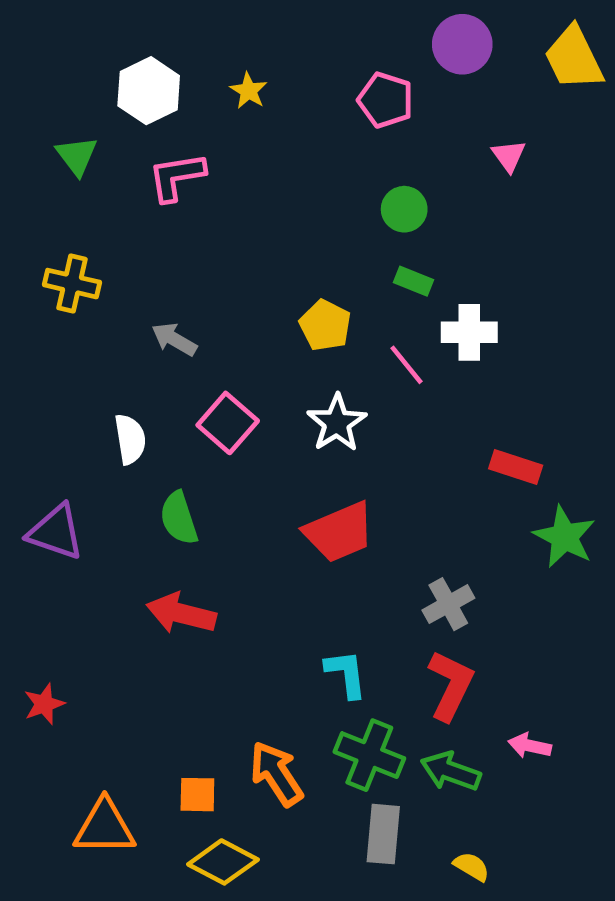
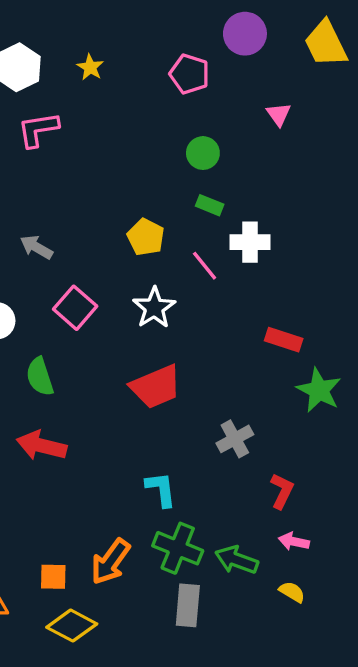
red L-shape: (451, 685) -> (282, 491), moved, size x0.7
orange arrow: (276, 774) -> (110, 562), turned -111
yellow semicircle: (472, 867) -> (292, 592), moved

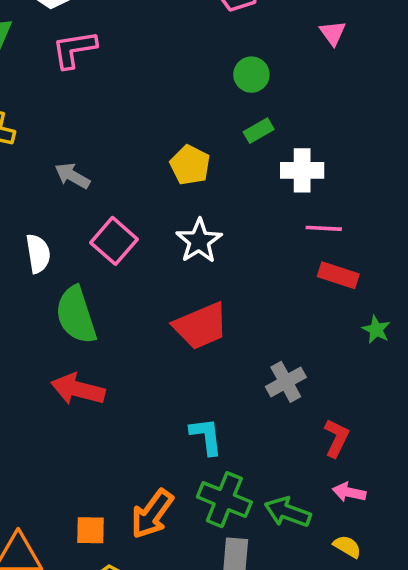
green rectangle: (210, 205) -> (259, 131), turned -52
pink line: (205, 266) -> (324, 228), moved, turned -48
green semicircle: (40, 377) -> (76, 315), size x1.4
green star: (319, 390) -> (376, 330), size x0.6

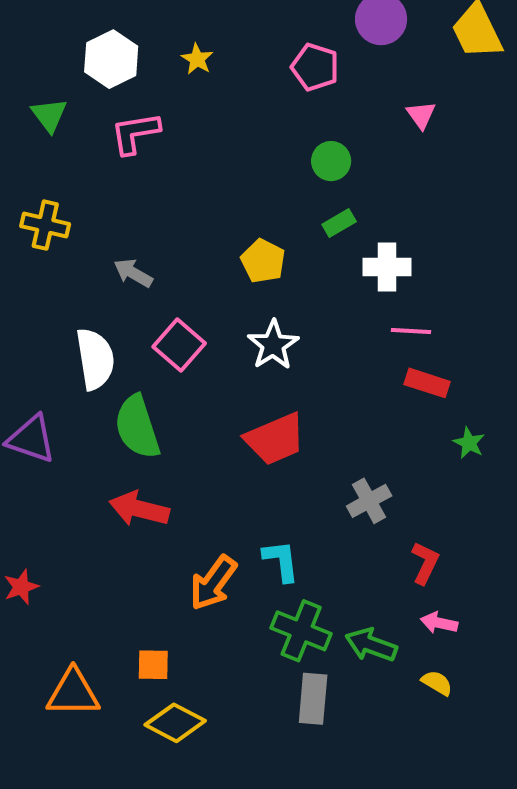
white semicircle: (38, 254) -> (95, 359), size x1.4
orange arrow: (152, 514) -> (213, 583), moved

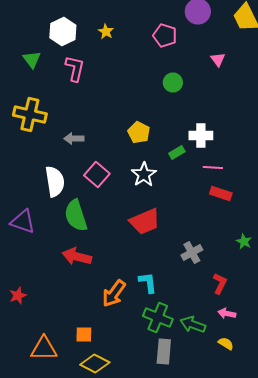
pink L-shape: (135, 133) -> (75, 68), turned 112
green rectangle: (339, 223) -> (177, 152), moved
yellow cross: (45, 225) -> (30, 114), size x1.4
gray arrow: (133, 273) -> (74, 138), turned -30
green star: (469, 443) -> (244, 242), moved

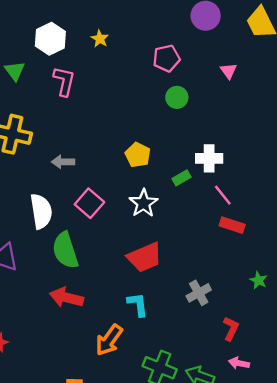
pink pentagon: (165, 36) -> (166, 58), moved, turned -30
pink line: (213, 168) -> (223, 195), turned 48
cyan L-shape: (148, 282) -> (138, 304), moved

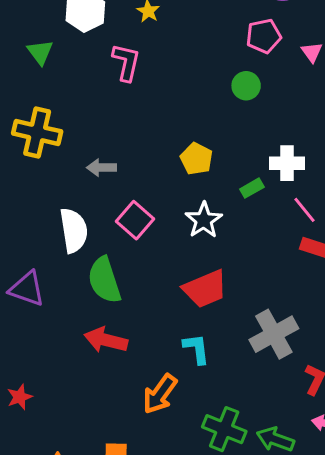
pink pentagon: (166, 58) -> (264, 36), moved
pink L-shape: (64, 81) -> (126, 62), moved
gray cross: (199, 293) -> (274, 334), size x1.5

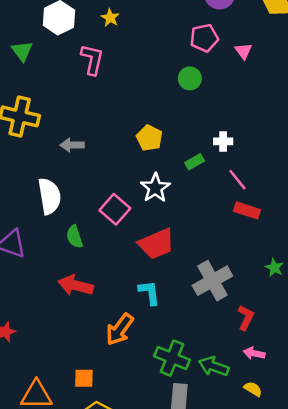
white cross: (287, 163) -> (223, 141), size x0.7
pink square: (135, 220) -> (115, 209), moved
green semicircle: (104, 280) -> (74, 237), size x0.6

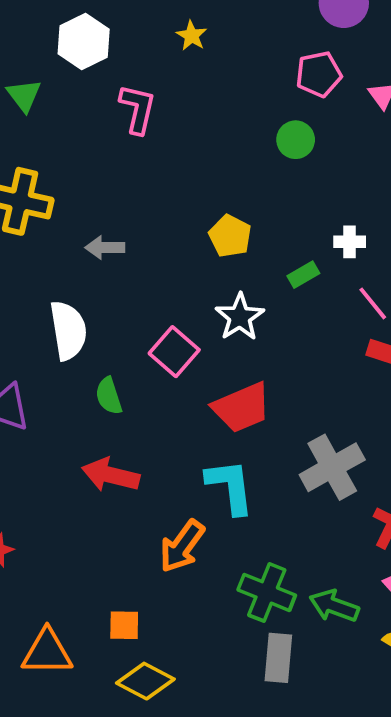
yellow star: (110, 18) -> (192, 36), moved
cyan L-shape: (149, 293) -> (230, 486), size x1.4

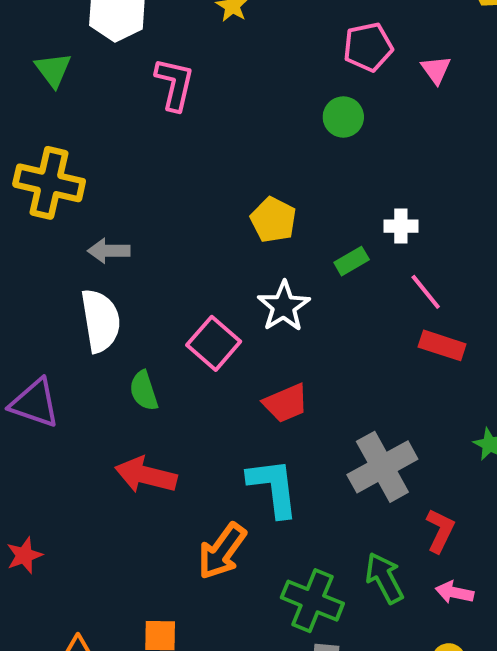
gray arrow: (105, 248) -> (109, 251), moved
red trapezoid: (242, 407) -> (286, 403), size x0.7
green arrow: (334, 606) -> (384, 578), moved, turned 42

